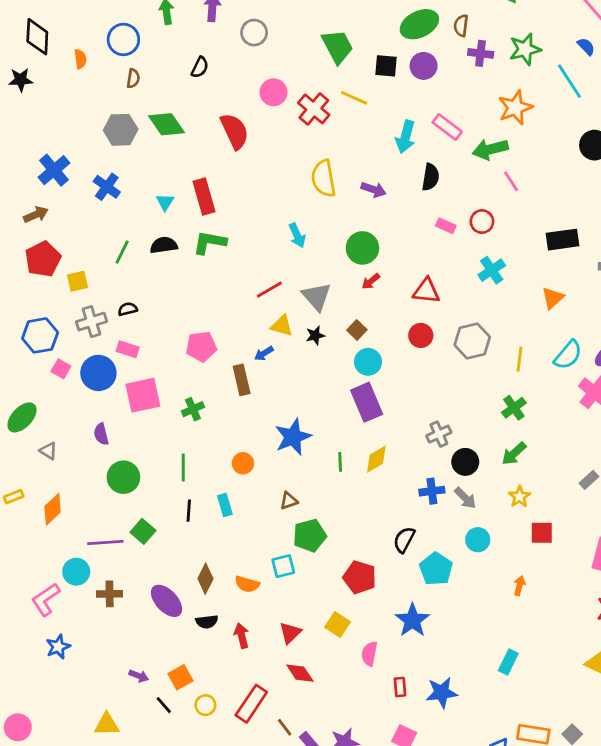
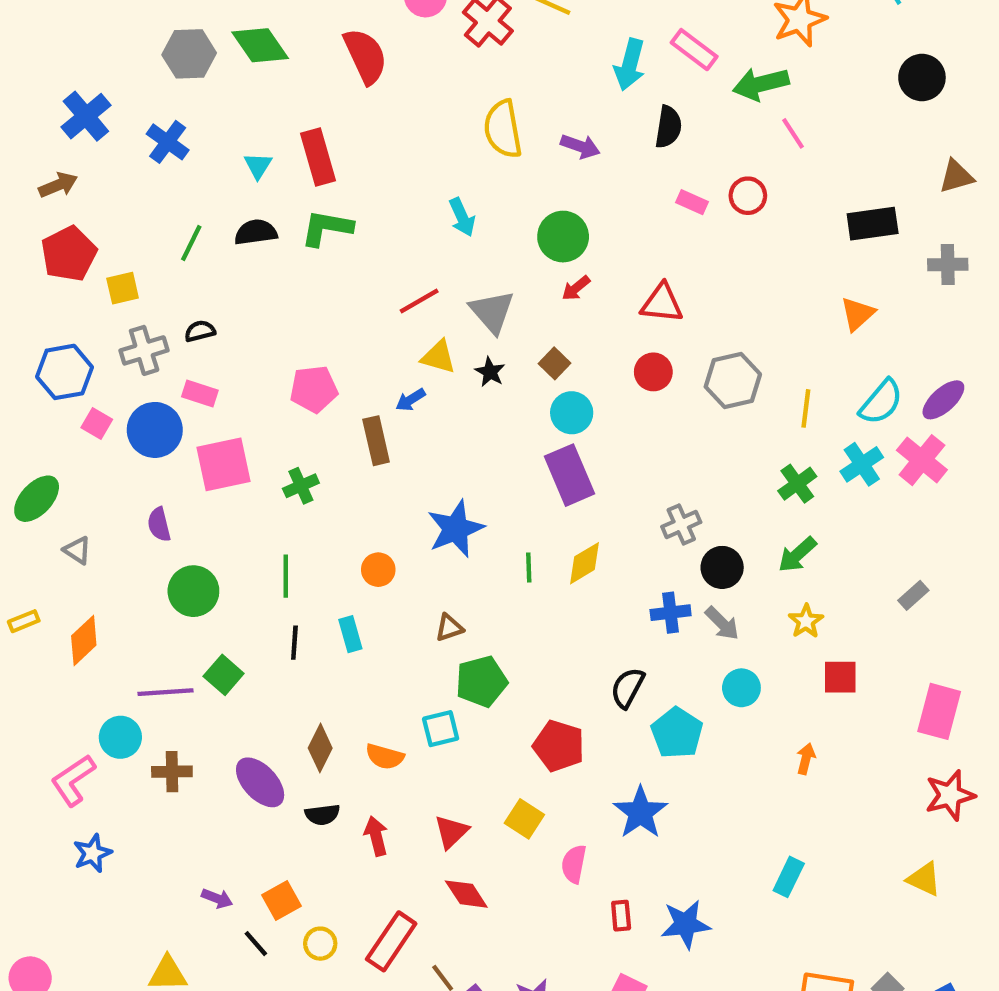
cyan cross: (492, 270) -> (862, 464), moved
black star: (315, 335) -> (490, 372), turned -30

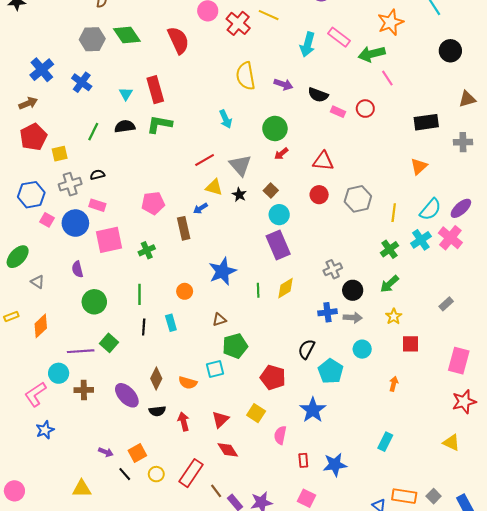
black semicircle: (668, 127) -> (318, 95), moved, turned 102
gray arrow: (722, 623) -> (353, 318), turned -42

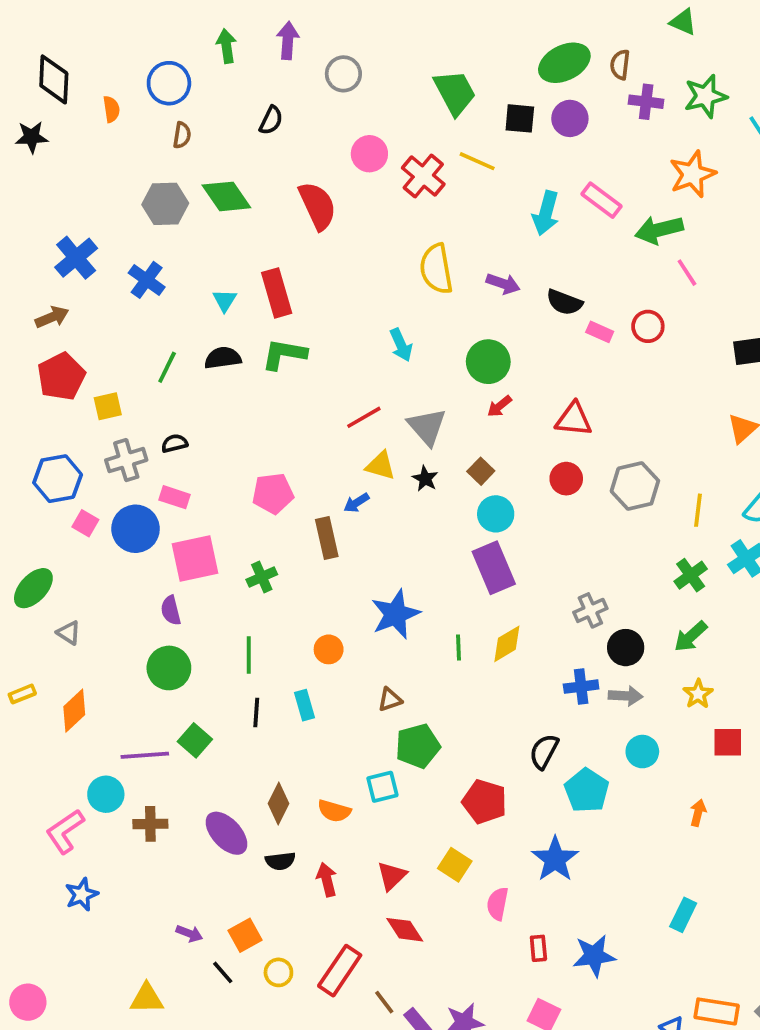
purple semicircle: (77, 269) -> (171, 610), moved

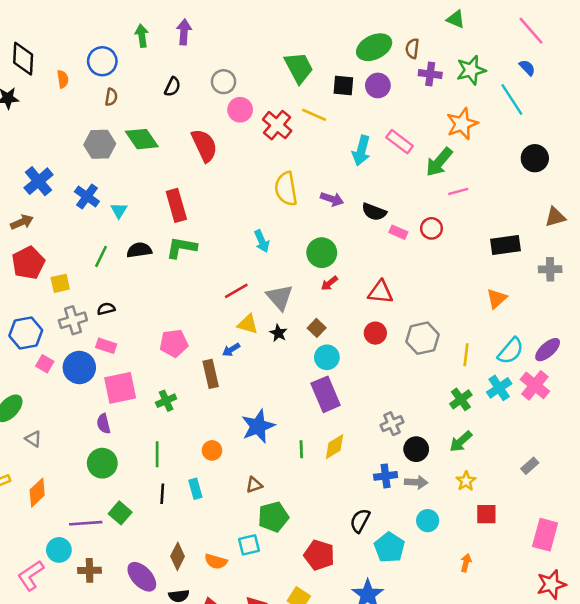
gray circle: (343, 74) -> (223, 82), moved
green arrow: (659, 230) -> (439, 162), turned -36
pink line: (687, 273) -> (458, 191), turned -72
cyan triangle: (225, 300) -> (119, 211), moved

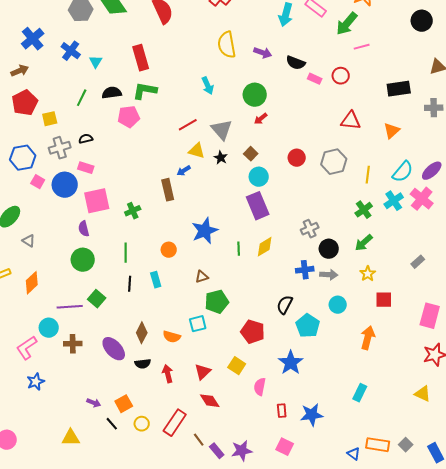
red triangle: (380, 292) -> (351, 121), moved
pink pentagon: (174, 343) -> (129, 117), moved
orange arrow: (466, 563) -> (368, 338), size x1.6

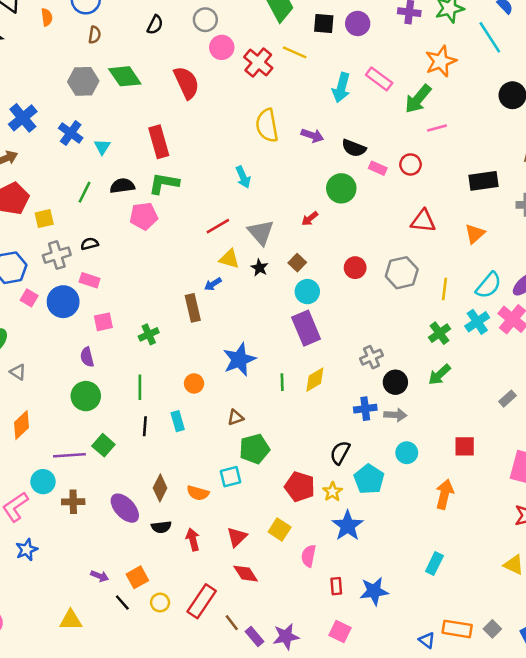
green circle: (255, 95) -> (341, 188), moved
pink square: (97, 201) -> (103, 322), size x0.6
yellow star: (368, 274) -> (332, 492), moved

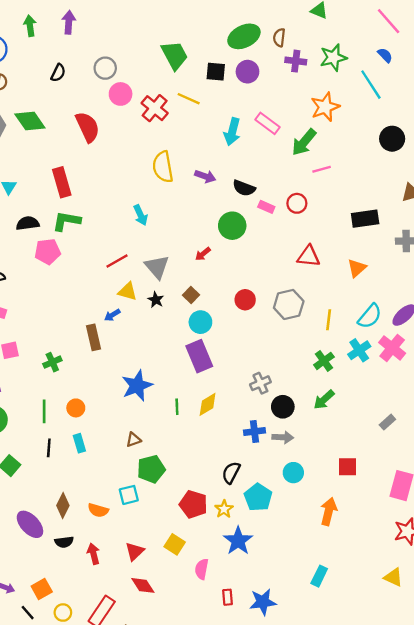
orange circle: (194, 383) -> (76, 408), moved

